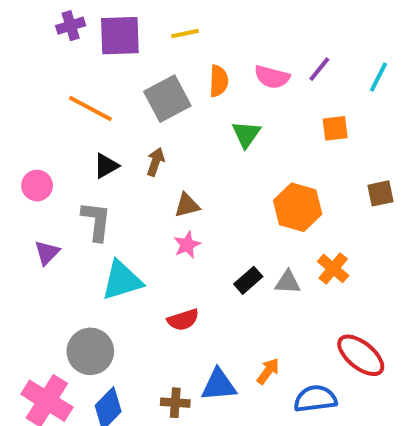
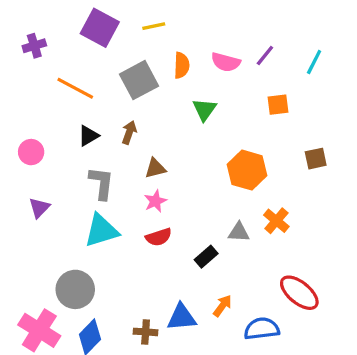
purple cross: (71, 26) -> (34, 46), moved
purple square: (120, 36) -> (100, 28), turned 30
gray L-shape: (96, 221) -> (101, 183), moved
black rectangle: (248, 280) -> (206, 257), moved
red semicircle: (183, 320) -> (159, 237), moved

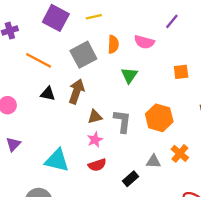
purple line: (265, 56) -> (172, 21), moved
brown arrow: (129, 132) -> (77, 91), size x1.5
black triangle: (88, 136) -> (48, 94), turned 42
gray L-shape: (101, 183) -> (122, 121), moved
cyan triangle: (101, 231) -> (57, 160), turned 30

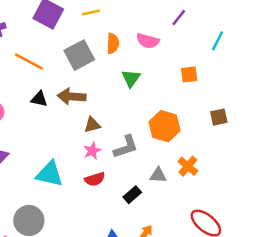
brown arrow: (77, 91) -> (72, 96), turned -105
gray L-shape: (122, 121) -> (126, 147), moved, turned 65

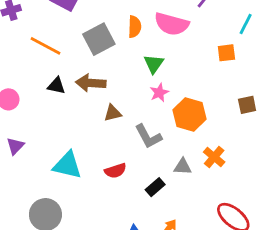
pink semicircle: (148, 41) -> (172, 24), size x1.4
orange square: (189, 74) -> (226, 53), moved
gray L-shape: (126, 147) -> (148, 136), turned 80
pink star: (92, 151) -> (159, 93), moved

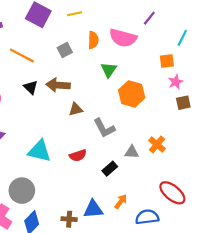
gray square: (99, 39) -> (65, 50), size x0.6
black triangle: (56, 86) -> (31, 87), turned 32
pink star: (159, 93) -> (176, 82), moved
orange hexagon: (189, 114) -> (132, 94), moved

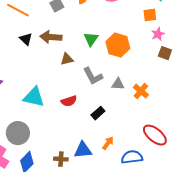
green triangle: (109, 70) -> (91, 39), moved
brown square: (183, 103) -> (165, 53), turned 32
gray triangle: (132, 152) -> (118, 84), moved

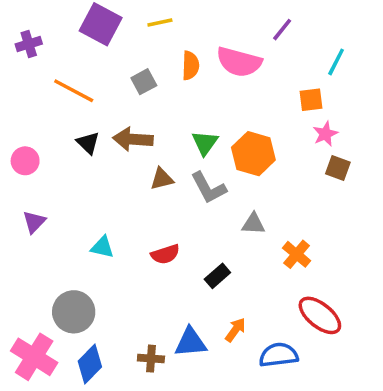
gray L-shape: (93, 76) -> (208, 188), moved
orange cross: (141, 91) -> (297, 254), moved
cyan triangle: (34, 97) -> (102, 247), size x0.6

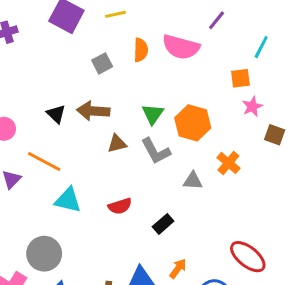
orange line: (74, 91) -> (44, 161), moved
brown square: (338, 168) -> (275, 135), moved
cyan triangle: (102, 247) -> (68, 200), size x1.4
orange cross: (297, 254) -> (228, 163), moved

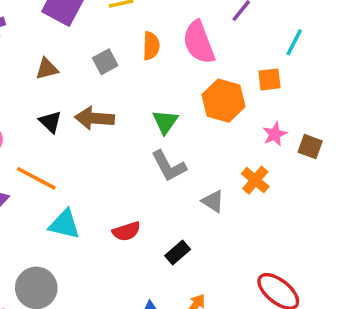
pink semicircle: (181, 47) -> (199, 42), turned 54
pink star: (252, 106) -> (275, 134), moved
orange hexagon: (193, 123) -> (224, 101), moved
brown triangle: (117, 144) -> (47, 69), moved
gray triangle: (193, 181) -> (213, 201), turned 30

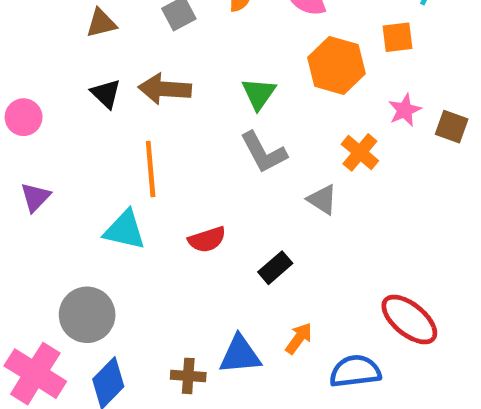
orange line: (36, 178) -> (151, 169), moved, turned 57
orange cross: (255, 180) -> (360, 152), moved

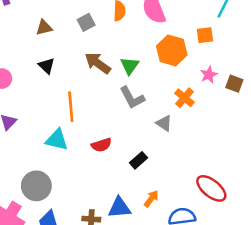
brown arrow: (165, 89) -> (98, 63), moved, turned 32

